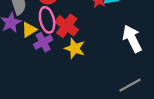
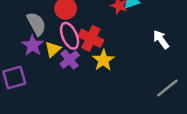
white arrow: (132, 39) -> (161, 40), size x0.7
yellow star: (75, 48) -> (103, 60), turned 30

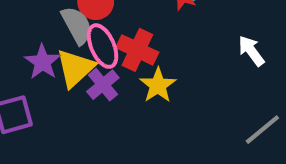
gray semicircle: (36, 24) -> (77, 25), moved
yellow triangle: (53, 49) -> (75, 68), size x1.5

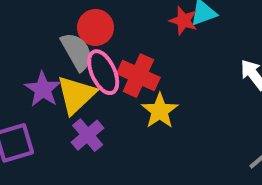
purple cross: (103, 85) -> (88, 135), moved

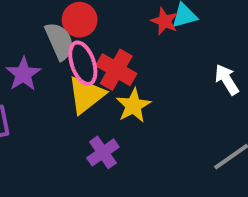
yellow triangle: (76, 95) -> (86, 95), moved
purple cross: (88, 135) -> (103, 152), moved

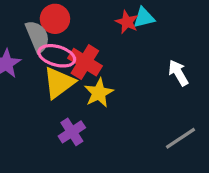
pink ellipse: (83, 63) -> (57, 56), turned -57

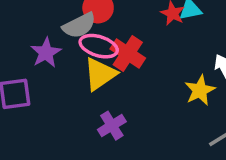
gray semicircle: (37, 37) -> (79, 26), turned 84
yellow star: (99, 93) -> (200, 90), moved

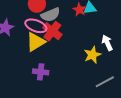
gray semicircle: (79, 26) -> (51, 15), moved
purple cross: (112, 126) -> (41, 72), turned 35

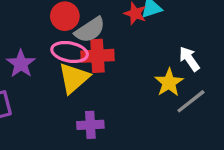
red cross: (52, 31) -> (97, 56), turned -30
gray line: (105, 82) -> (191, 101), moved

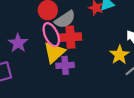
pink ellipse: (70, 52) -> (51, 35), turned 55
purple cross: (90, 125) -> (65, 65), moved

